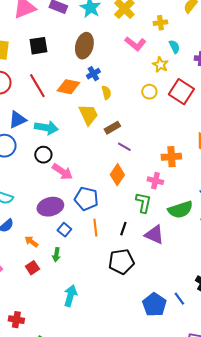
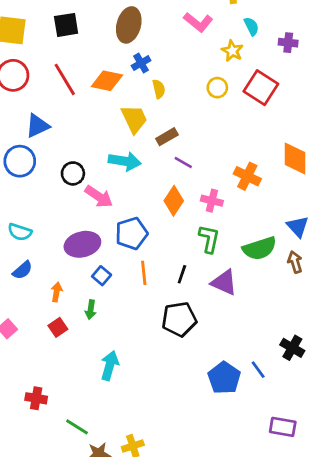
cyan arrow: (46, 128) -> (125, 161), moved
orange cross: (171, 157) -> (247, 176), turned 30
pink cross: (155, 181) -> (212, 201), moved
blue pentagon: (86, 199) -> (131, 233), turned -30
orange arrow: (31, 242) -> (57, 292), turned 64

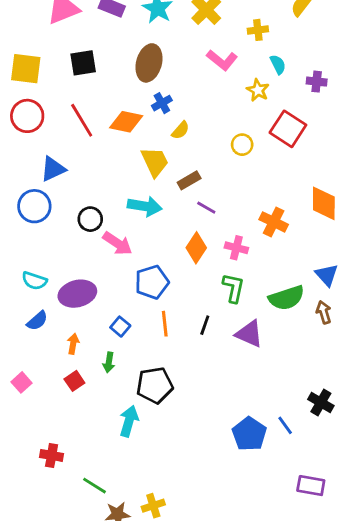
yellow circle: (217, 88) -> (242, 145), moved
yellow semicircle: (159, 89) -> (181, 130), turned 54
purple ellipse: (82, 244) -> (77, 294), moved
black pentagon: (179, 319) -> (155, 385), moved

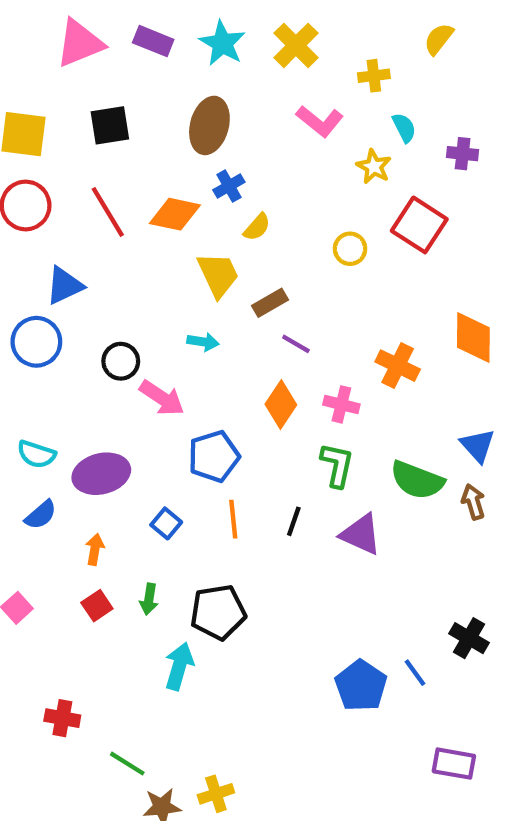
cyan arrow: (145, 206) -> (203, 342), size x0.6
green semicircle: (287, 298) -> (417, 480), turned 39
green arrow: (109, 362) -> (149, 599), moved

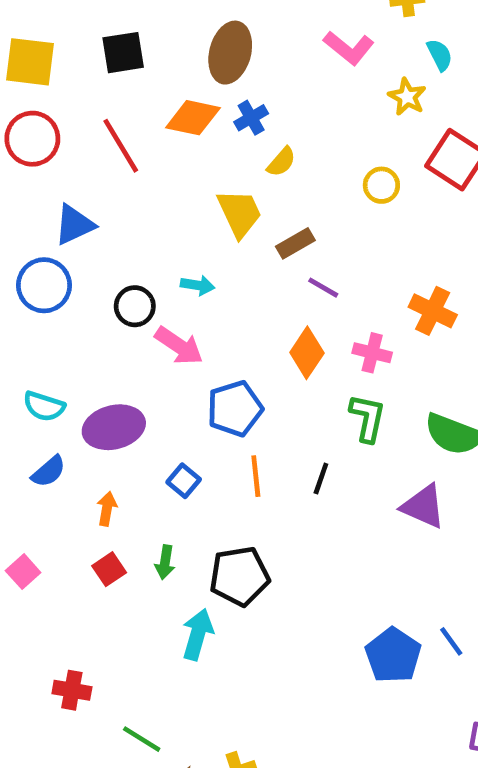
orange diamond: (175, 214) -> (193, 118), moved
cyan arrow: (203, 342) -> (198, 285), moved
purple triangle: (361, 534) -> (423, 506), moved

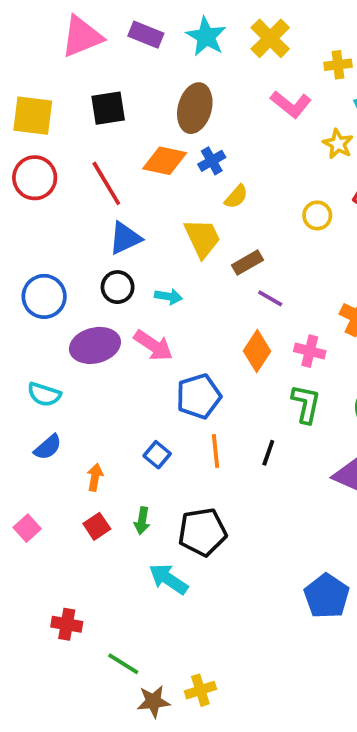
blue triangle: (74, 225) -> (125, 238), moved
black circle: (135, 306) -> (118, 287), moved
purple ellipse: (114, 427) -> (95, 345), moved
cyan arrow: (198, 634) -> (168, 579), turned -72

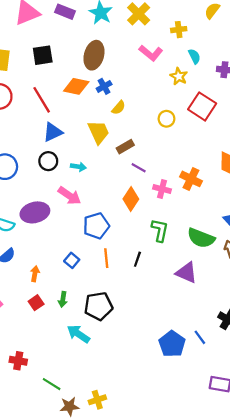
purple ellipse: (95, 345) -> (35, 212), moved
pink cross: (310, 351) -> (162, 189), moved

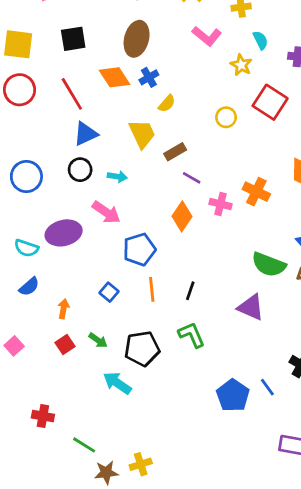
orange diamond: (76, 86) -> (115, 77), turned 45
green L-shape: (160, 230) -> (192, 335), moved, turned -35
green arrow: (63, 299) -> (98, 340), turned -64

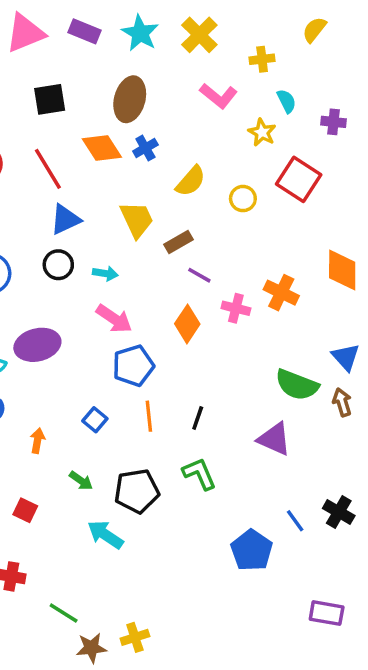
yellow semicircle: (167, 104) -> (191, 181), moved, size x1.4
pink arrow: (106, 212) -> (114, 319), moved
red square: (65, 344) -> (25, 510), moved, turned -30
blue line: (267, 387) -> (295, 521), moved

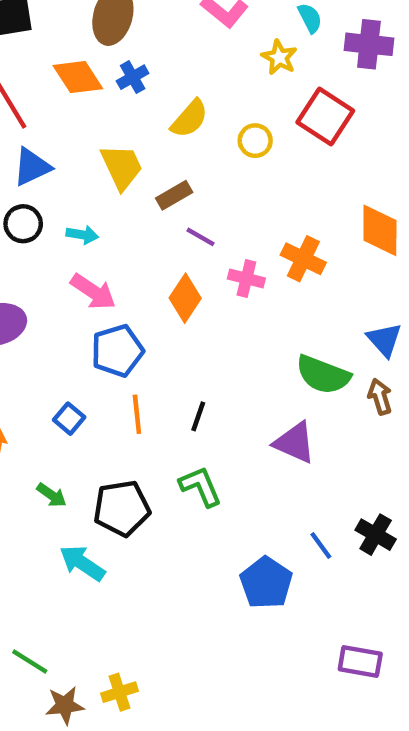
purple cross: (333, 122) -> (369, 44), size x1.5

